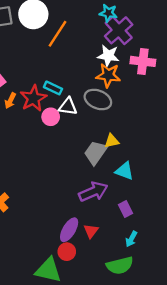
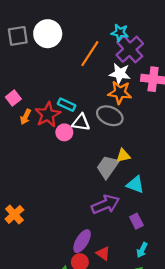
orange line: (58, 34) -> (90, 54), moved
red triangle: (91, 231) -> (103, 253), moved, turned -32

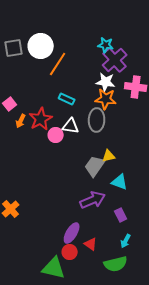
orange line: (90, 54) -> (58, 64), moved
cyan rectangle: (67, 105) -> (67, 99), moved
gray ellipse: (110, 116) -> (97, 120), turned 70

